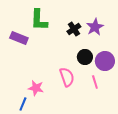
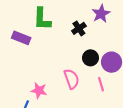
purple star: (95, 27) -> (101, 14), moved

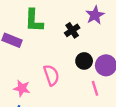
pink semicircle: (72, 79) -> (51, 75), moved
pink star: (39, 90) -> (22, 88), moved

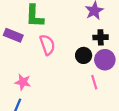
black cross: (72, 30) -> (101, 37), moved, turned 32
pink semicircle: (51, 75) -> (47, 45), moved

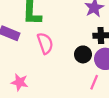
pink line: (94, 82) -> (94, 82), turned 40

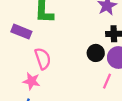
pink semicircle: (45, 43) -> (43, 59), moved

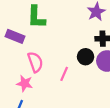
pink line: (107, 81) -> (64, 74), moved

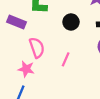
black circle: (86, 57) -> (71, 22), moved

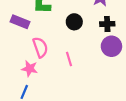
pink line: (66, 59) -> (69, 59), turned -40

